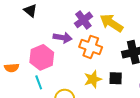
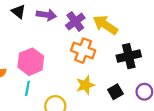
purple arrow: (63, 38) -> (46, 15), moved
black square: (116, 78) -> (115, 92), moved, turned -32
cyan line: (39, 82) -> (27, 88), turned 32

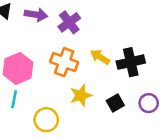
yellow arrow: (105, 25) -> (100, 57), moved, size x0.7
orange cross: (83, 51) -> (64, 62), moved

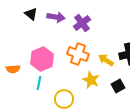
yellow arrow: (100, 57) -> (106, 60), moved
yellow star: (81, 95) -> (91, 80), turned -30

